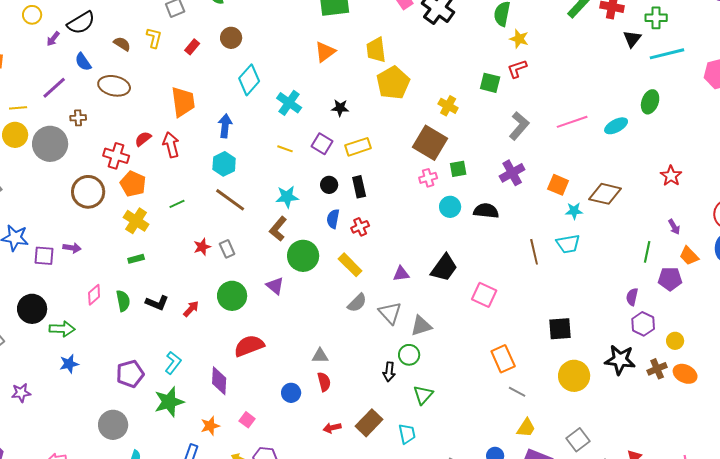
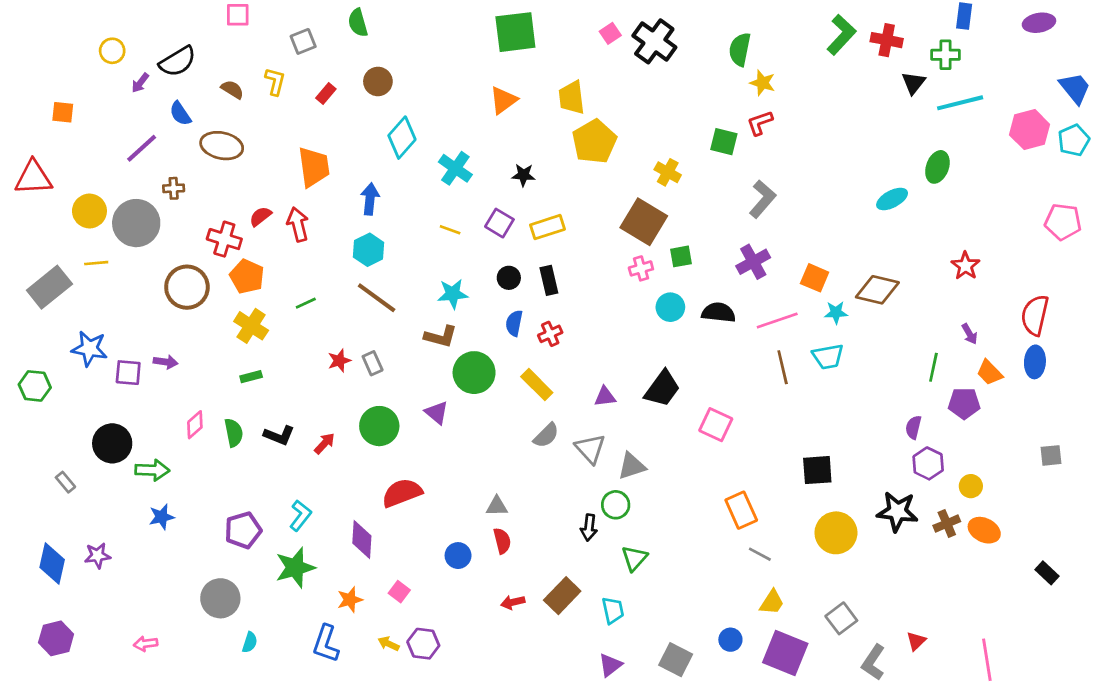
yellow line: (18, 108) -> (96, 263), moved
pink line: (572, 122) -> (777, 321), moved
brown L-shape: (278, 229) -> (441, 337), turned -115

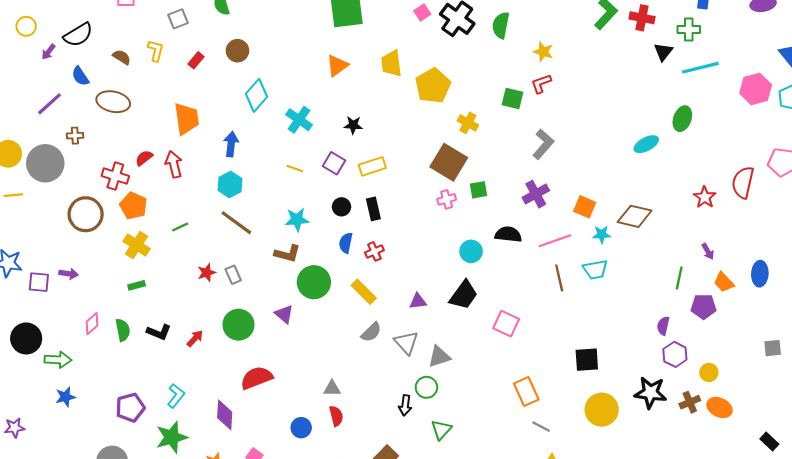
green semicircle: (740, 49) -> (501, 25), moved
yellow pentagon: (594, 142) -> (433, 86), moved
cyan circle: (670, 307) -> (471, 251), moved
red semicircle: (1035, 315) -> (743, 182), moved

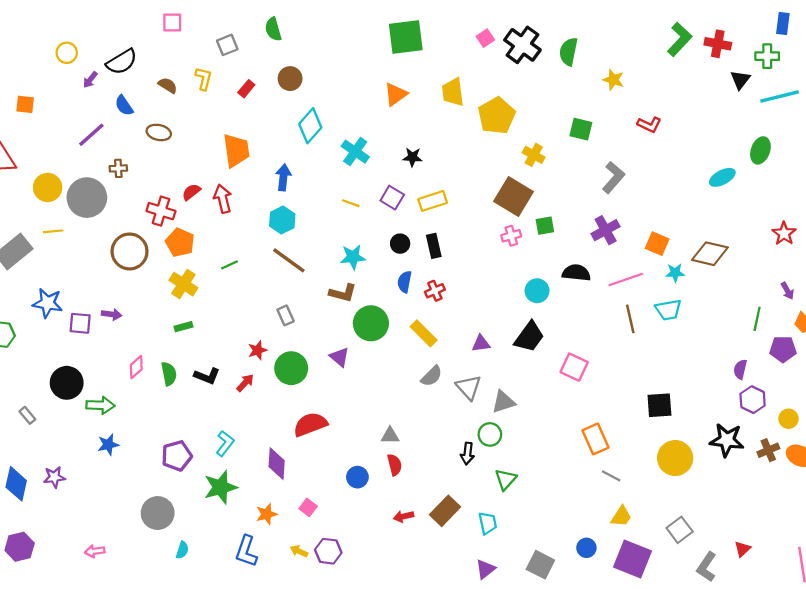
red L-shape: (541, 84) -> (649, 125), moved, turned -135
brown ellipse: (113, 102) -> (159, 132), size x0.7
red star: (207, 273) -> (258, 350), moved

